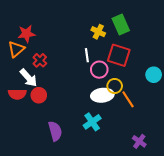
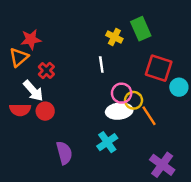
red square: (119, 55) -> (159, 68), moved
pink circle: (99, 70) -> (122, 93), moved
purple cross: (139, 141) -> (162, 165), size x1.5

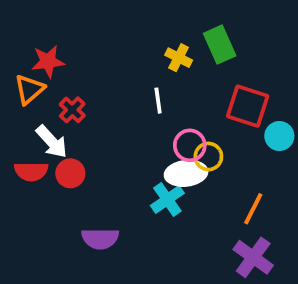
orange line: (149, 116) -> (253, 209), moved, turned 60
cyan cross: (107, 142) -> (167, 199), moved
purple semicircle: (64, 153) -> (100, 239), turned 105

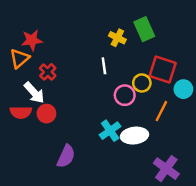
yellow circle: (208, 157) -> (142, 83), moved
white ellipse: (186, 173) -> (134, 136), moved
orange line: (253, 209) -> (161, 111), moved
purple semicircle: (100, 239) -> (66, 156), turned -65

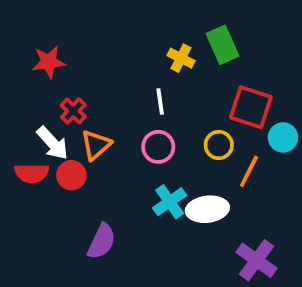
orange triangle: (20, 59) -> (96, 145), moved
yellow circle: (142, 83) -> (219, 145), moved
pink circle: (125, 95) -> (158, 147), moved

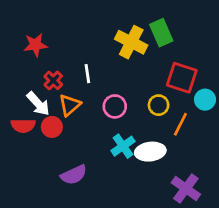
yellow cross: (181, 58) -> (131, 42), size x1.6
white line: (160, 102) -> (87, 74), moved
purple semicircle: (102, 241) -> (74, 175), turned 40

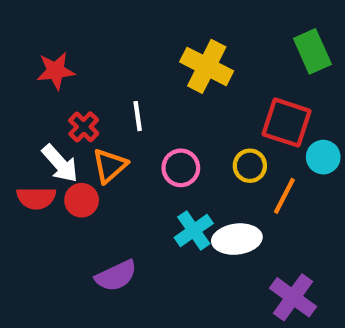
green rectangle: (161, 33) -> (312, 51), moved

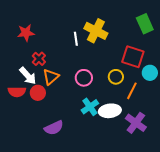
white line: (138, 116) -> (76, 39), moved
purple cross: (293, 297) -> (136, 123), moved

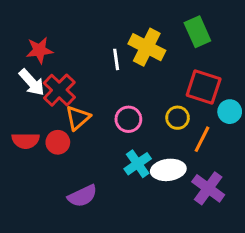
green rectangle: (145, 24) -> (197, 32), moved
red cross: (39, 59) -> (59, 90), size x1.5
white arrow: (28, 76) -> (32, 82), moved

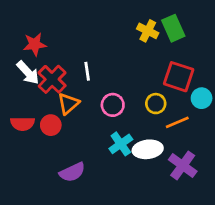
yellow cross: (147, 47) -> (148, 31), moved, size x0.7
white line: (116, 59) -> (87, 71), moved
orange line: (202, 139) -> (177, 122), turned 40

